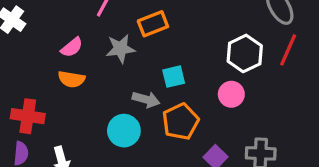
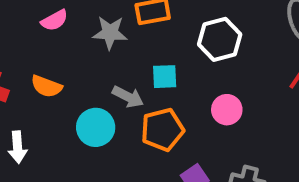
white hexagon: (245, 53) -> (220, 39), moved
orange semicircle: (71, 79) -> (46, 86), moved

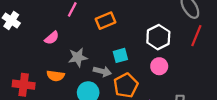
gray star: (110, 33) -> (78, 57), moved
white hexagon: (220, 39) -> (158, 37), moved

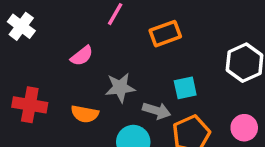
pink circle: (159, 66) -> (244, 128), moved
red cross: (24, 85) -> (30, 105), moved

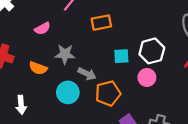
cyan square: (185, 88) -> (121, 56), moved
pink circle: (244, 128) -> (147, 77), moved

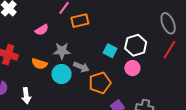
orange rectangle: (101, 23) -> (80, 21), moved
cyan square: (121, 56) -> (110, 51), turned 32
cyan circle: (68, 92) -> (61, 74), moved

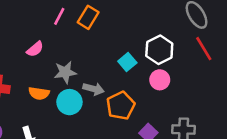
orange rectangle: (80, 21) -> (88, 17), moved, turned -36
red line: (169, 50) -> (204, 49), turned -54
cyan square: (110, 51) -> (127, 62), turned 32

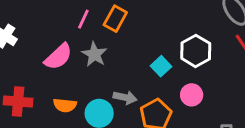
pink semicircle: (35, 49) -> (58, 57), size x1.5
gray star: (65, 72) -> (94, 54), moved, turned -30
pink circle: (160, 80) -> (192, 95), moved

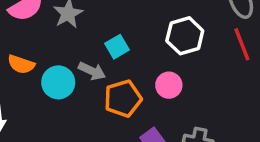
cyan square: (161, 66) -> (117, 47), moved

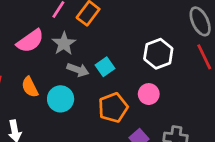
orange semicircle: (21, 64) -> (30, 87), turned 50
gray arrow: (92, 71) -> (78, 70), moved

